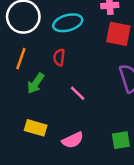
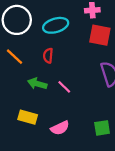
orange line: (21, 59) -> (15, 57), turned -66
green arrow: (36, 83) -> (37, 84), moved, turned 72

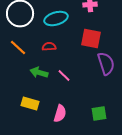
red square: (100, 35) -> (91, 39), moved
red semicircle: (48, 56) -> (49, 47), turned 80
pink semicircle: (60, 128) -> (60, 114), turned -48

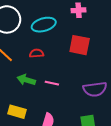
purple semicircle: (106, 64) -> (95, 89), moved, turned 100
pink line: (64, 76) -> (52, 83), turned -32

